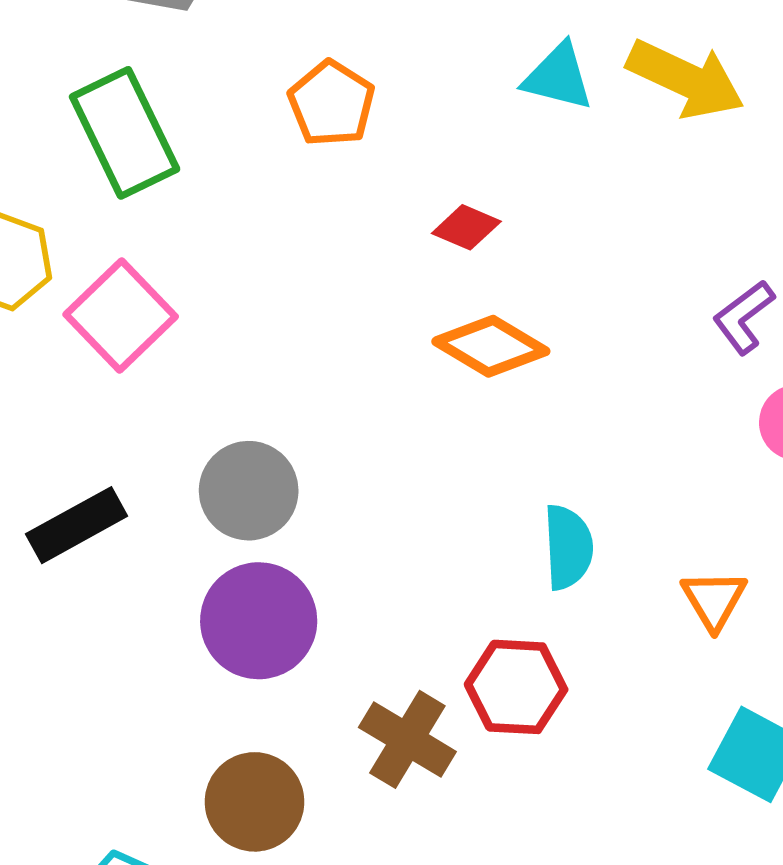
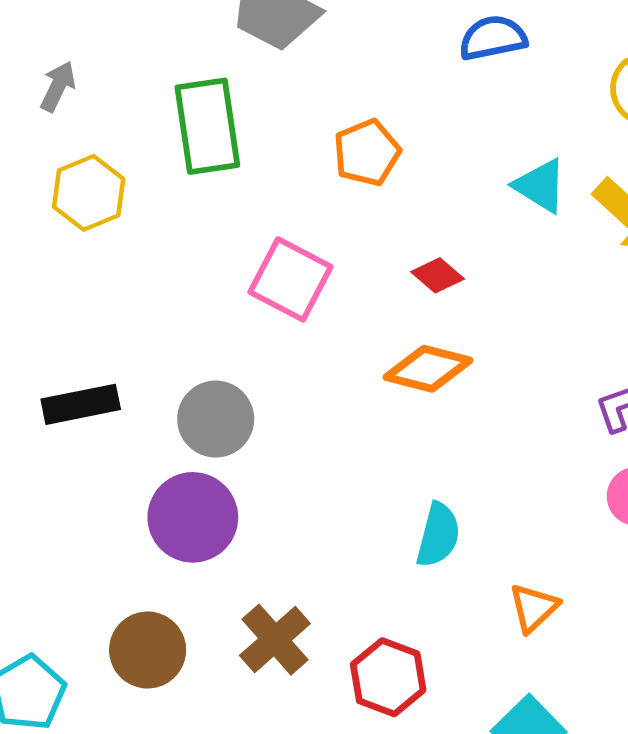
pink square: (121, 315) -> (291, 279), moved, turned -36
orange diamond: (491, 346) -> (428, 369), turned -34
red hexagon: (516, 687) -> (388, 677), moved

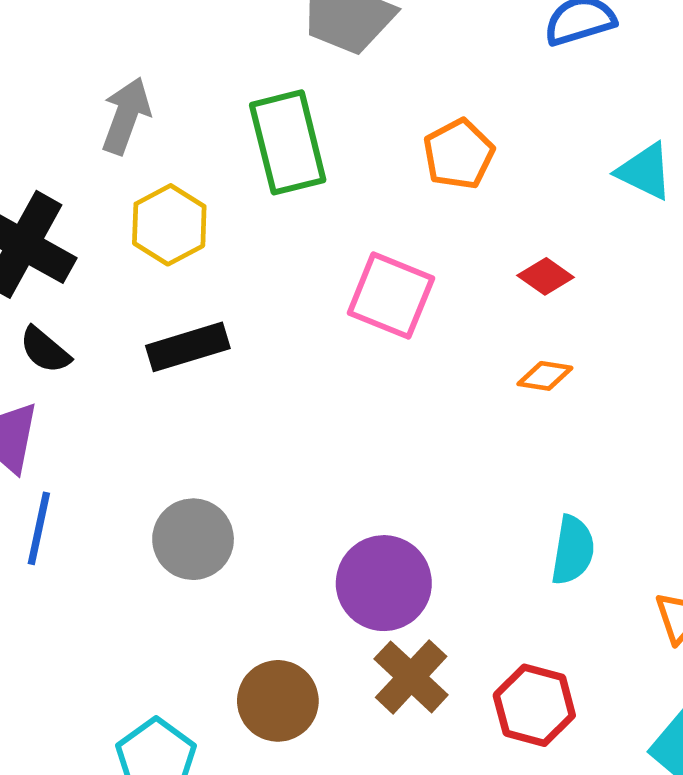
gray arrow: (58, 86) -> (126, 116), size x1.4
orange diamond: (428, 369) -> (545, 376), size x0.6
black rectangle: (81, 404) -> (188, 347), moved
gray circle: (216, 419) -> (193, 539), moved
purple circle: (193, 517) -> (384, 583), moved

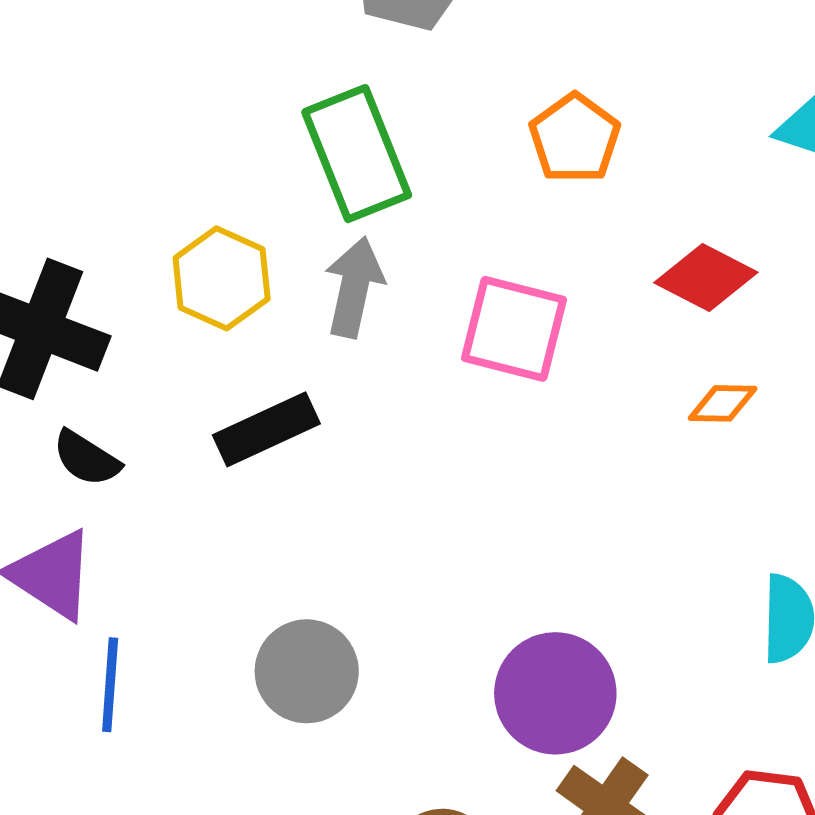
gray arrow: (126, 116) -> (354, 287), moved
red diamond: (546, 276) -> (706, 278), size x1.4

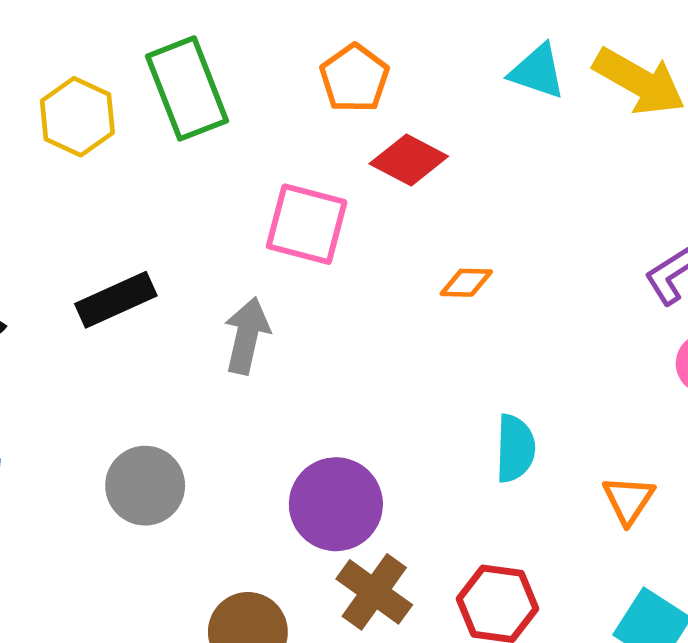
yellow hexagon: (222, 278) -> (77, 117), moved
red diamond: (706, 278) -> (409, 160), moved
gray arrow: (354, 287) -> (247, 336), moved

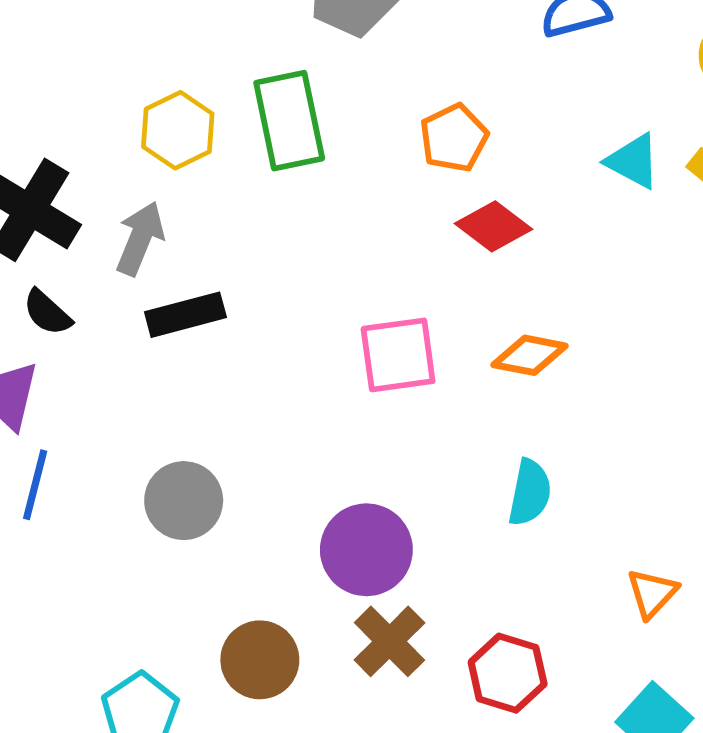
pink square: (307, 224) -> (398, 355), moved, turned -32
orange diamond: (466, 283) -> (529, 355), size x1.4
gray arrow: (247, 336) -> (140, 238), moved
cyan semicircle: (515, 448) -> (530, 493), moved

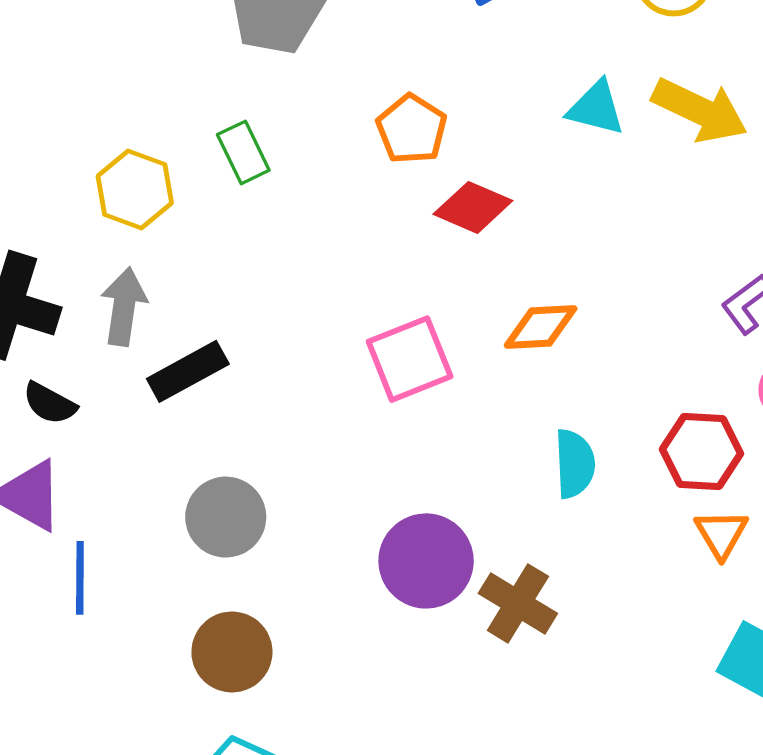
green rectangle: (289, 121) -> (243, 152), size x0.6
gray circle: (184, 501) -> (226, 517), moved
brown cross: (389, 641) -> (518, 603), moved
brown circle: (260, 660) -> (232, 652), moved
red hexagon: (508, 673) -> (701, 451), moved

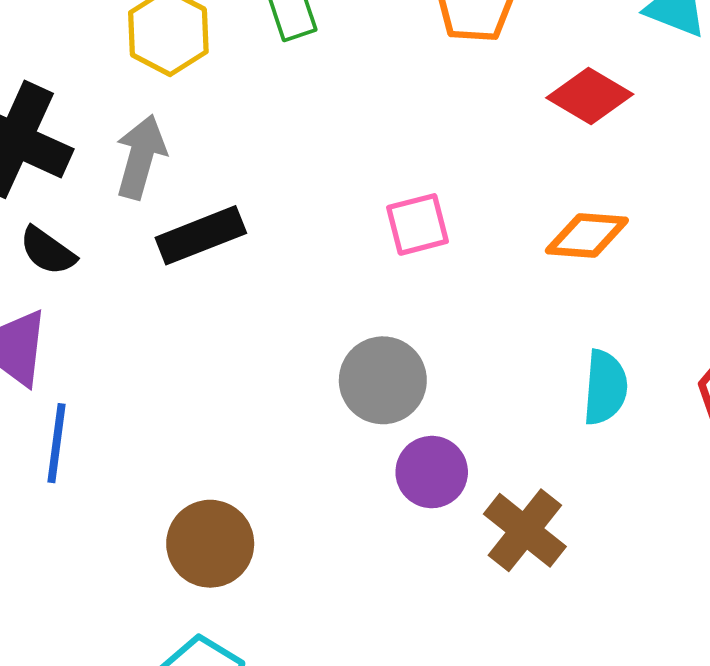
red diamond: (473, 207) -> (590, 96), moved
pink square: (410, 359) -> (417, 224), moved, size x0.7
gray circle: (226, 517) -> (383, 380), moved
purple circle: (426, 561) -> (432, 472), size x0.7

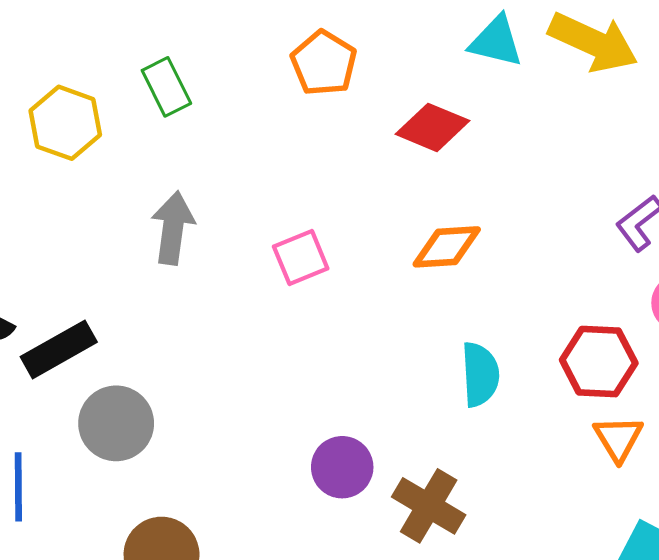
gray arrow: (141, 157) -> (173, 228), moved
black rectangle: (201, 235) -> (59, 349), moved
gray circle: (383, 380) -> (116, 423), moved

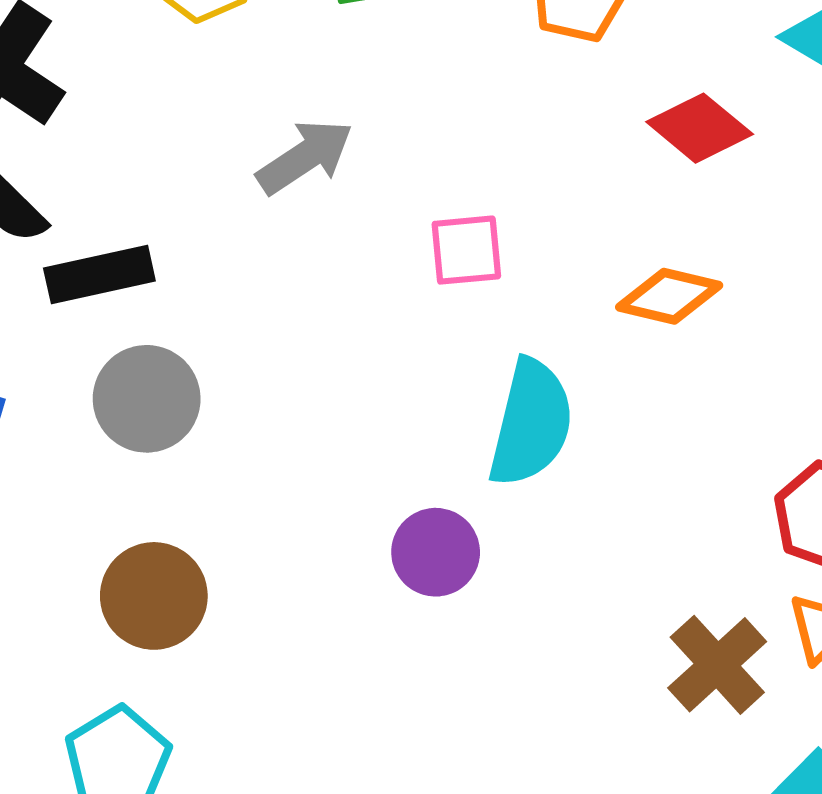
gray arrow: (173, 228) -> (305, 157), turned 32
cyan semicircle: (480, 374) -> (531, 423), moved, size x1.4
brown cross: (429, 506) -> (717, 665), moved

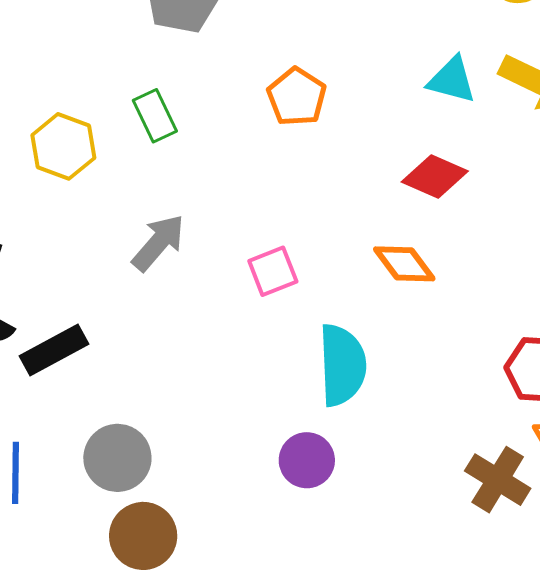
red diamond: (700, 128) -> (435, 177), moved
orange diamond: (669, 296) -> (404, 264), turned 56
gray circle: (147, 399) -> (117, 458), moved

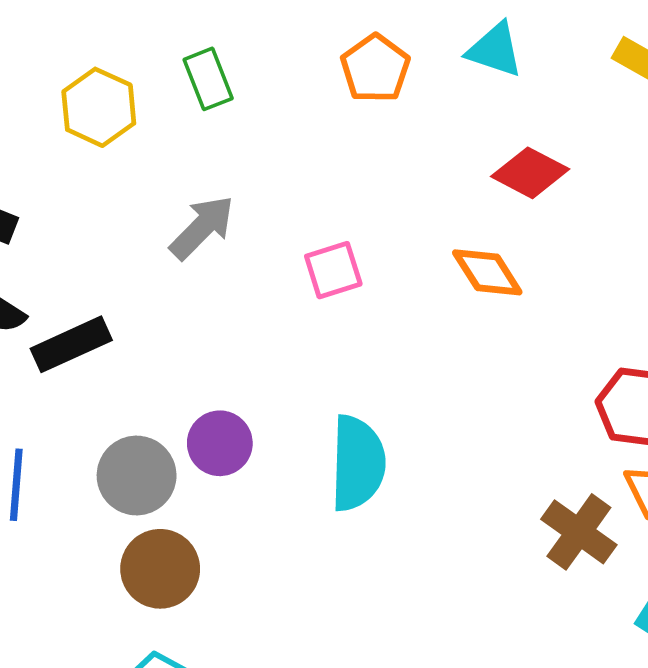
cyan triangle: (452, 80) -> (495, 50), moved
cyan semicircle: (342, 365) -> (358, 463), moved
purple circle: (307, 460) -> (220, 443), moved

